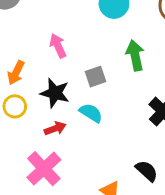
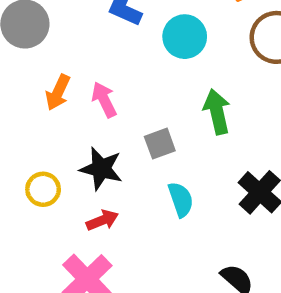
orange arrow: (16, 73) -> (58, 92), moved
cyan semicircle: (91, 113) -> (181, 200), moved, turned 40

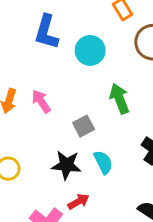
black star: (101, 169) -> (66, 165), moved
red arrow: (102, 220) -> (78, 202), moved

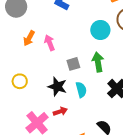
cyan circle: (90, 50) -> (100, 30), moved
green arrow: (119, 99) -> (98, 62), moved

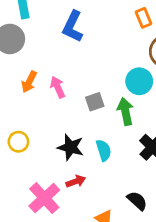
cyan circle: (100, 30) -> (139, 81), moved
gray square: (73, 64) -> (95, 102), moved

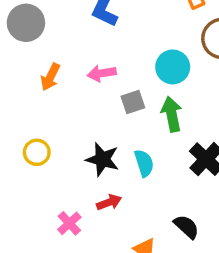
cyan circle: (139, 81) -> (173, 67), moved
pink arrow: (58, 87) -> (102, 73), moved, turned -75
pink cross: (44, 198) -> (69, 223), size x0.6

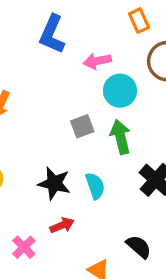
pink arrow: (102, 73) -> (97, 61), moved

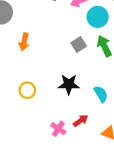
cyan semicircle: (95, 186) -> (101, 94), moved
red arrow: (62, 225) -> (81, 121), moved

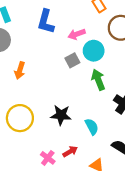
gray square: (79, 44) -> (72, 60), moved
yellow circle: (27, 90) -> (20, 118), size x1.6

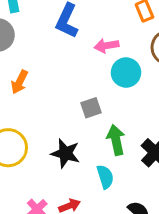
gray square: (72, 60) -> (91, 108), moved
green arrow: (98, 80) -> (116, 140), moved

